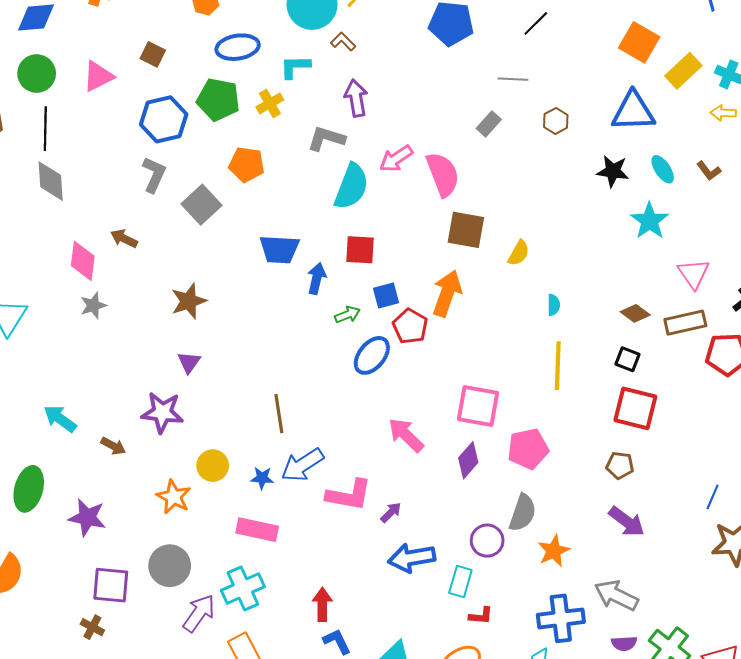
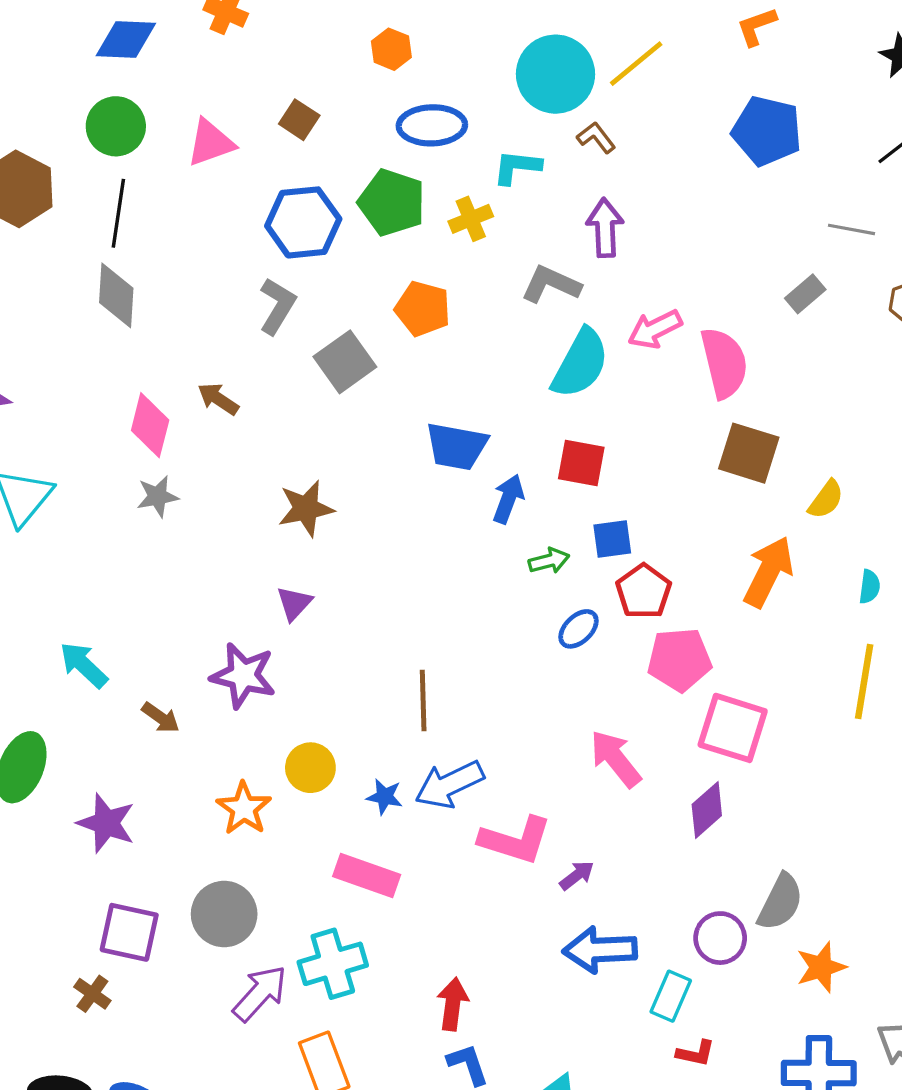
orange arrow: (447, 293) -> (769, 572), moved
blue ellipse: (372, 355) -> (578, 629), size x0.7
pink pentagon: (528, 449) -> (679, 660), moved

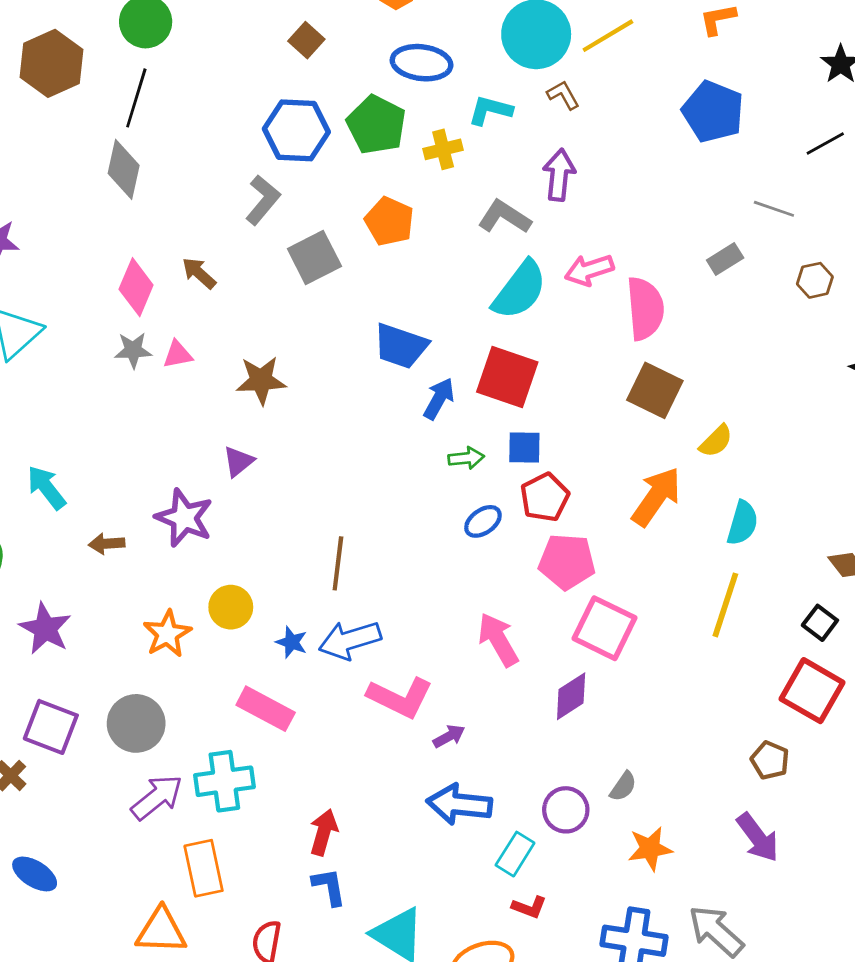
pink triangle: (211, 143) -> (178, 354), moved, size x0.7
red square: (581, 463) -> (507, 377), size x1.4
cyan semicircle: (870, 587) -> (743, 523), size x1.5
brown arrow: (161, 718) -> (107, 544), turned 132
gray semicircle: (780, 902) -> (623, 786), size x0.6

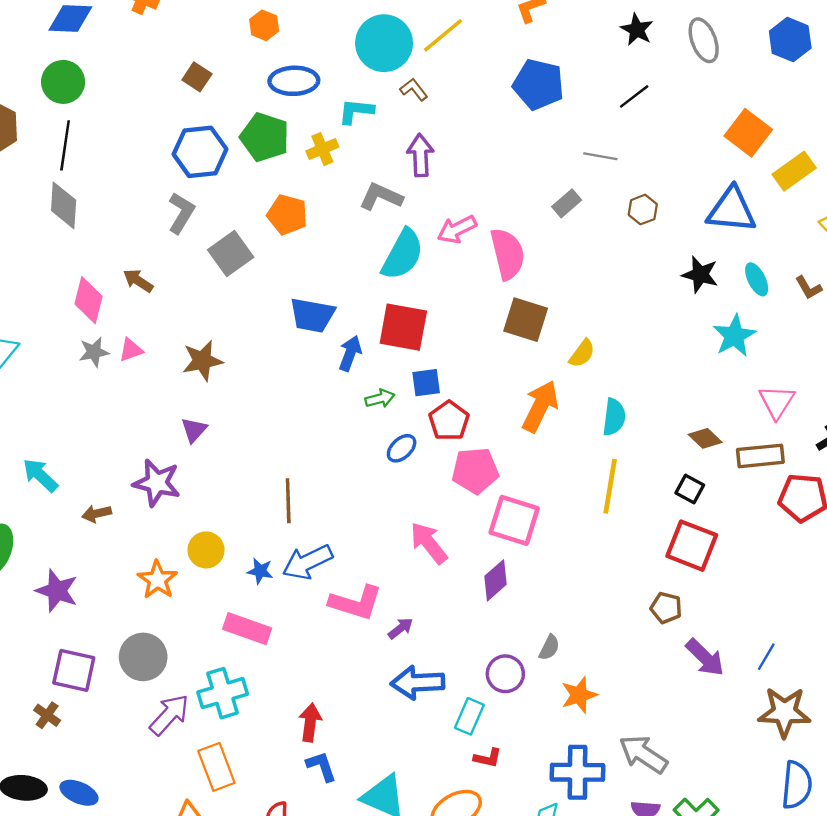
purple arrow: (758, 837) -> (705, 658), moved

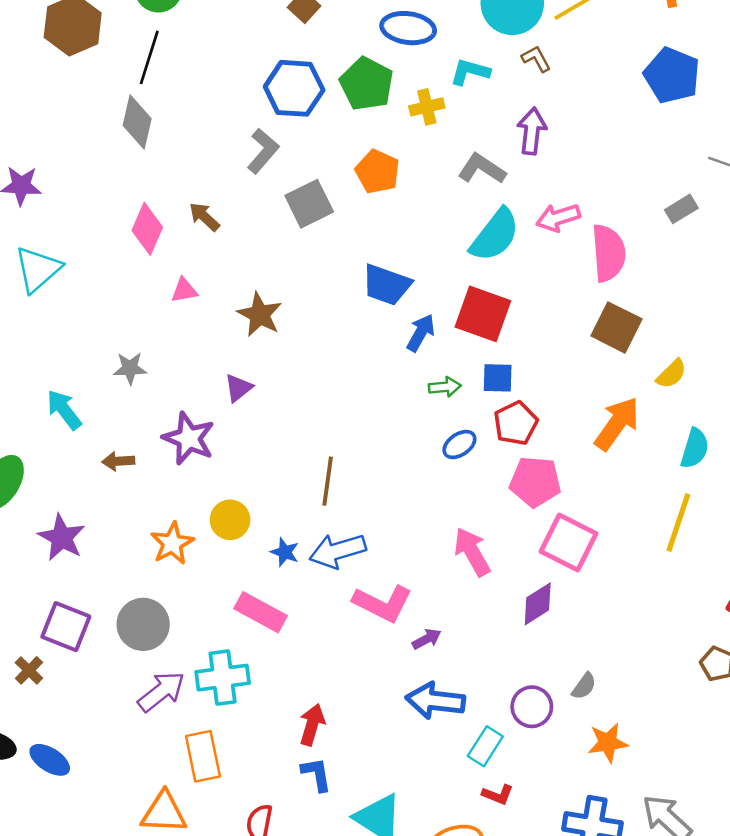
gray star: (94, 352) -> (130, 368), moved
brown star: (202, 361) -> (260, 315), turned 30

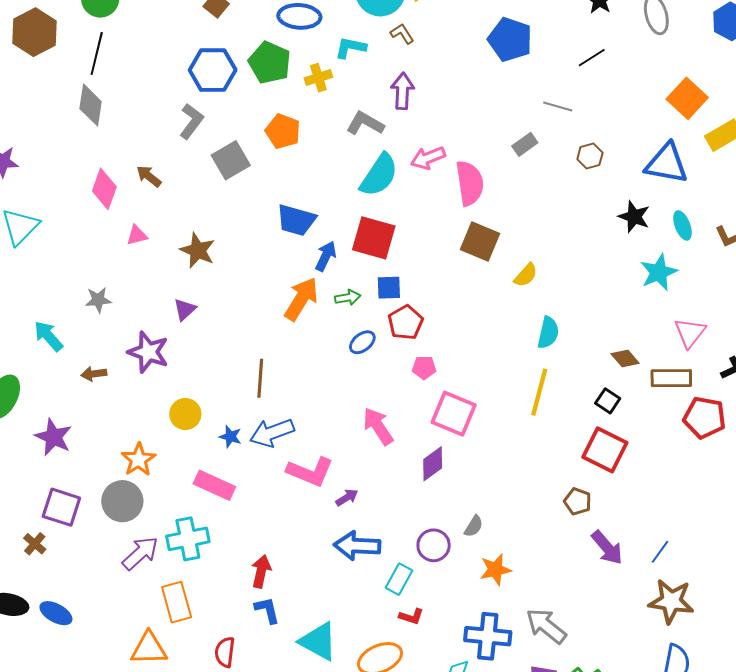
orange arrow: (617, 424) -> (301, 299), moved
pink pentagon: (535, 482) -> (424, 368), size x0.6
orange star: (172, 543) -> (139, 460), moved

